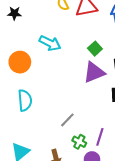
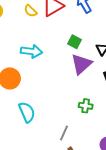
gray line: (67, 120) -> (64, 133), moved
green cross: (79, 142) -> (86, 106), moved

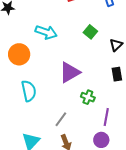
purple triangle: (81, 64) -> (70, 72), moved

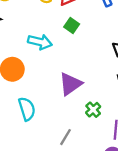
green square: (90, 32) -> (72, 26), moved
green cross: (88, 97) -> (93, 110), turned 32

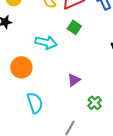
purple triangle: (70, 84) -> (74, 80), size x0.6

